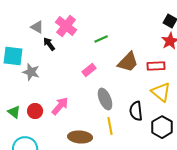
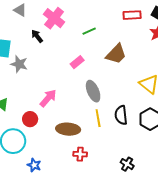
gray triangle: (37, 27) -> (20, 10), moved
red rectangle: (156, 66) -> (132, 15), moved
red circle: (35, 111) -> (30, 119), moved
black semicircle: (136, 111) -> (121, 115), moved

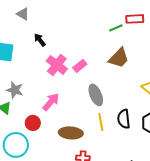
pink cross: (54, 18) -> (57, 65), moved
green line: (89, 31) -> (116, 28), moved
gray star: (19, 64) -> (15, 90), moved

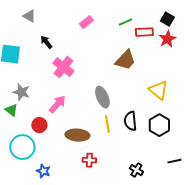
red rectangle: (135, 19) -> (144, 32), moved
green line: (116, 28) -> (125, 22), moved
pink rectangle: (80, 66) -> (86, 22), moved

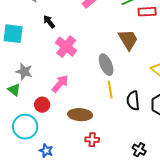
brown trapezoid: (125, 60) -> (128, 40), turned -75
gray ellipse: (102, 97) -> (106, 65), moved
yellow line: (107, 124) -> (110, 90), moved

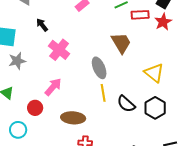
gray star: (24, 72) -> (17, 61), moved, turned -30
black semicircle: (133, 101) -> (126, 104), turned -42
cyan circle: (25, 127) -> (18, 130), size x0.7

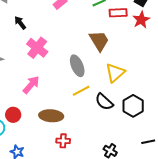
yellow triangle: (154, 73) -> (115, 73), moved, turned 40
yellow line: (103, 93) -> (81, 91), turned 72
red circle: (35, 108) -> (13, 115), moved

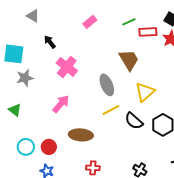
red circle: (13, 115) -> (49, 147), moved
red cross: (63, 141) -> (93, 168), moved

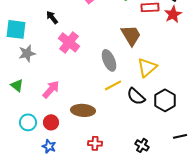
pink arrow: (61, 104) -> (51, 89), moved

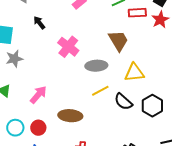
pink cross: (69, 42) -> (68, 47), moved
gray ellipse: (109, 60) -> (96, 66), turned -70
yellow triangle: (147, 67) -> (134, 73), turned 35

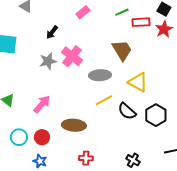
black arrow: (39, 23) -> (52, 32), moved, turned -104
gray star: (14, 59) -> (48, 61), moved
yellow triangle: (134, 73) -> (138, 82), turned 35

